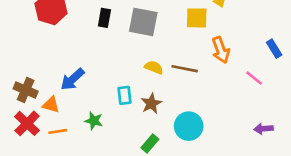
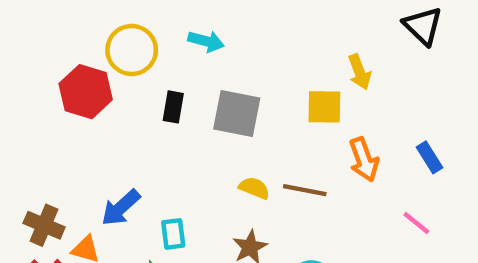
blue rectangle: (274, 49) -> (430, 157), moved
pink line: (254, 78) -> (416, 223), moved
cyan rectangle: (125, 95) -> (173, 234), moved

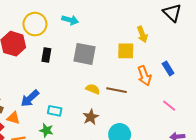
black rectangle: (173, 107) -> (46, 55), moved
blue rectangle: (430, 157) -> (168, 68), moved
cyan rectangle: (173, 234) -> (55, 111), turned -72

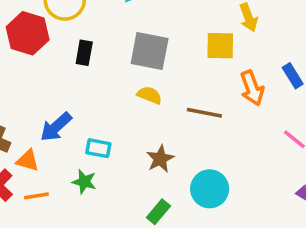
yellow semicircle: (93, 89) -> (150, 95), moved

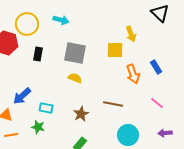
brown line: (204, 113) -> (113, 104), moved
cyan circle: (210, 189) -> (128, 135), moved

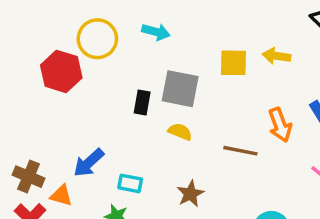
yellow arrow: (131, 34) -> (277, 56), turned 119
yellow square: (115, 50) -> (233, 63), moved
black rectangle: (38, 54) -> (142, 102), moved
brown line: (113, 104) -> (240, 151), moved

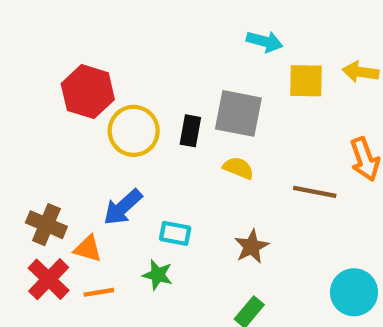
cyan arrow: (156, 32) -> (265, 41), moved
yellow circle: (97, 39) -> (134, 131), moved

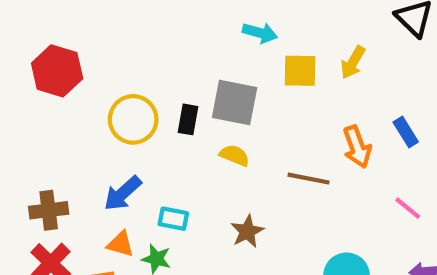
yellow arrow: (361, 72) -> (353, 62), turned -68
red hexagon: (88, 92) -> (57, 71), moved
brown cross: (46, 225) -> (49, 210), turned -30
orange triangle: (88, 249) -> (120, 244), moved

